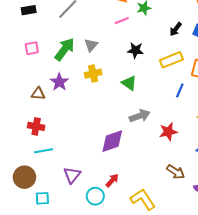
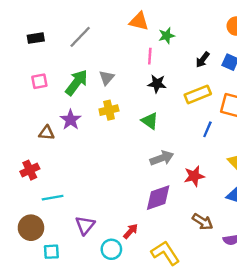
pink line: (122, 21) -> (150, 56), moved, turned -64
red cross: (36, 126) -> (30, 170), moved, turned -35
purple diamond: (112, 141) -> (158, 198), moved

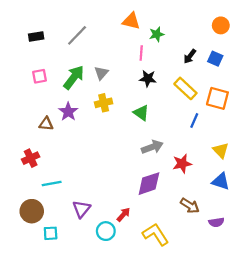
yellow rectangle: (198, 94) -> (185, 88), turned 65

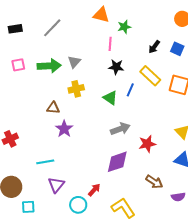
green arrow: (74, 77) -> (49, 66), turned 50
purple star: (68, 112) -> (64, 129), moved
blue line: (194, 121) -> (130, 90), moved
brown triangle: (46, 124) -> (53, 108), moved
cyan line: (52, 184) -> (45, 162), moved

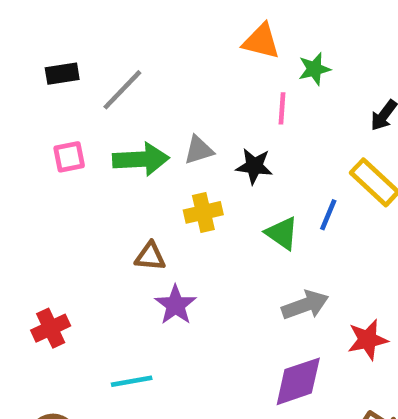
gray line: (52, 28) -> (122, 90), moved
gray triangle: (74, 62) -> (199, 150), turned 32
black star: (116, 67) -> (254, 166), moved

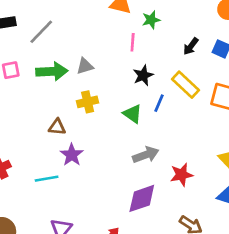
black star: (254, 166) -> (143, 75), moved, turned -30
cyan line: (132, 381) -> (47, 179), moved

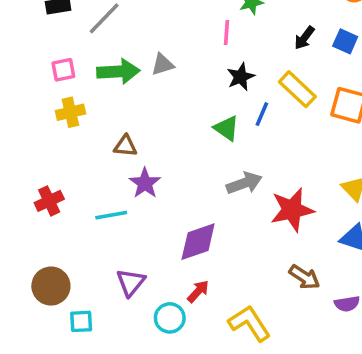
yellow cross: (88, 102) -> (70, 112), moved
red star: (182, 175) -> (292, 210), size x1.4
purple diamond: (142, 198) -> (198, 242), moved

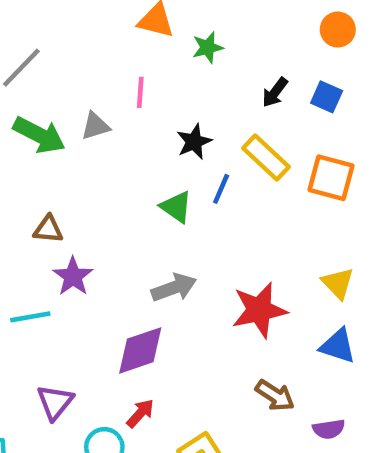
pink line: (226, 32) -> (140, 92), moved
green arrow: (118, 72) -> (39, 135), turned 30
gray arrow: (244, 183) -> (174, 288), moved

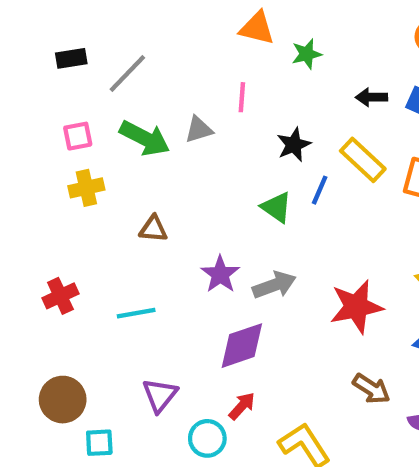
black arrow: (275, 92) -> (371, 97), turned 52
purple star: (73, 276) -> (220, 274), moved

